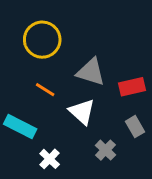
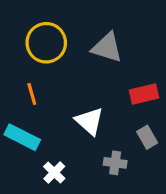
gray triangle: (91, 72) -> (107, 48), moved
orange line: (45, 90) -> (32, 94), moved, turned 42
gray cross: (106, 150) -> (115, 163), turned -36

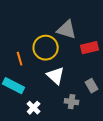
yellow circle: (46, 43) -> (46, 48), moved
red rectangle: (144, 94) -> (90, 48), moved

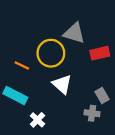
orange line: (20, 59) -> (22, 65), turned -48
gray cross: (72, 102) -> (92, 113), moved

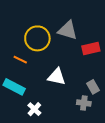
yellow circle: (51, 53) -> (37, 38), moved
white triangle: (62, 84) -> (57, 77), turned -30

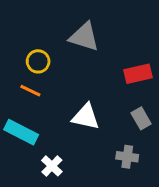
gray triangle: (68, 30) -> (84, 37), moved
yellow circle: (37, 38) -> (38, 61), moved, size x0.6
gray rectangle: (93, 87) -> (141, 118), moved

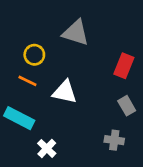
red rectangle: (138, 74) -> (124, 66), turned -55
white triangle: (86, 117) -> (65, 92), moved

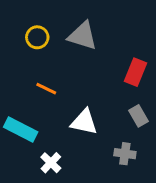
yellow circle: (34, 55) -> (37, 37), moved
orange line: (27, 81) -> (46, 89), moved
white triangle: (65, 92) -> (84, 122), moved

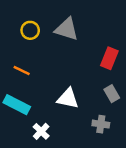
orange line: (46, 89) -> (22, 71), moved

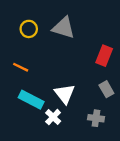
white triangle: (68, 99) -> (65, 94), turned 40
cyan rectangle: (17, 105) -> (31, 100), moved
white cross: (41, 131) -> (53, 117), moved

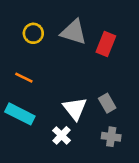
red rectangle: (104, 56) -> (106, 44), moved
gray rectangle: (106, 89) -> (107, 103), moved
cyan rectangle: (31, 100) -> (20, 114), moved

